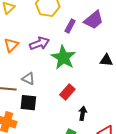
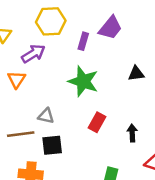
purple arrow: (39, 43) -> (33, 54), moved
black arrow: (83, 113) -> (132, 133), moved

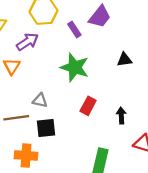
purple rectangle: (83, 41) -> (74, 30), turned -49

